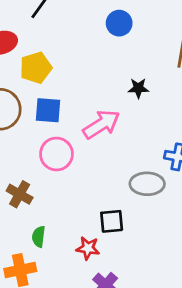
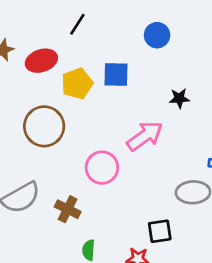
blue square: (48, 110) -> (116, 75), moved

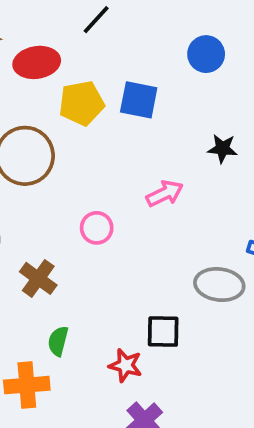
pink arrow: (145, 136) -> (165, 193), size x0.7
pink circle: (102, 168) -> (97, 228), size x0.7

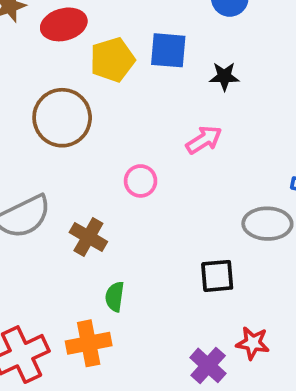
black star: (222, 149) -> (224, 76), moved
red star: (125, 365) -> (253, 343), moved

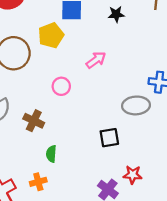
yellow pentagon: (112, 60) -> (51, 35), moved
black star: (224, 76) -> (116, 14), moved
orange cross: (89, 343) -> (38, 182), size x0.7

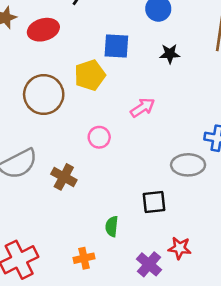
green semicircle: (51, 154) -> (112, 226), moved
orange cross: (38, 182) -> (84, 258), moved

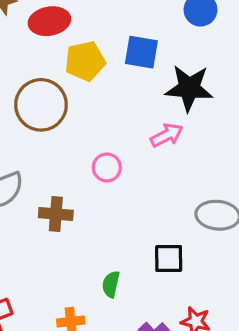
black star: (170, 54) -> (189, 88), moved, size x1.8
yellow pentagon: (90, 75) -> (85, 61), moved
brown cross: (64, 177) -> (56, 214), turned -30

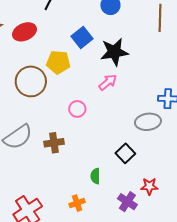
blue square: (141, 52) -> (82, 38), turned -35
yellow pentagon: (85, 61) -> (58, 62), moved, turned 30
black square: (169, 259) -> (125, 153), turned -30

